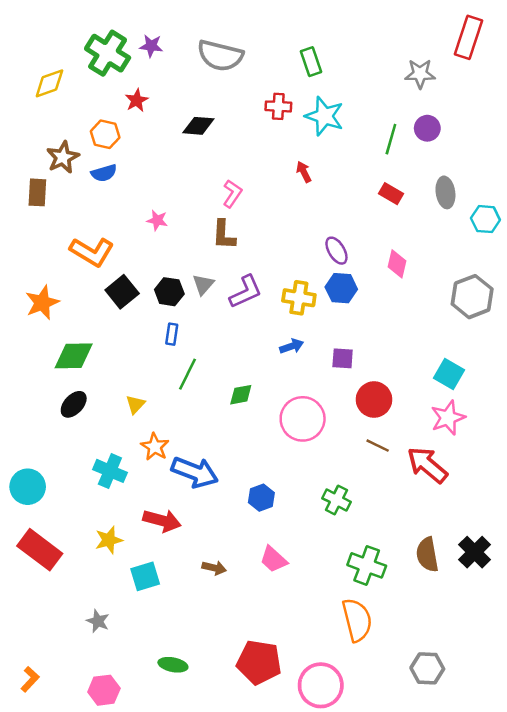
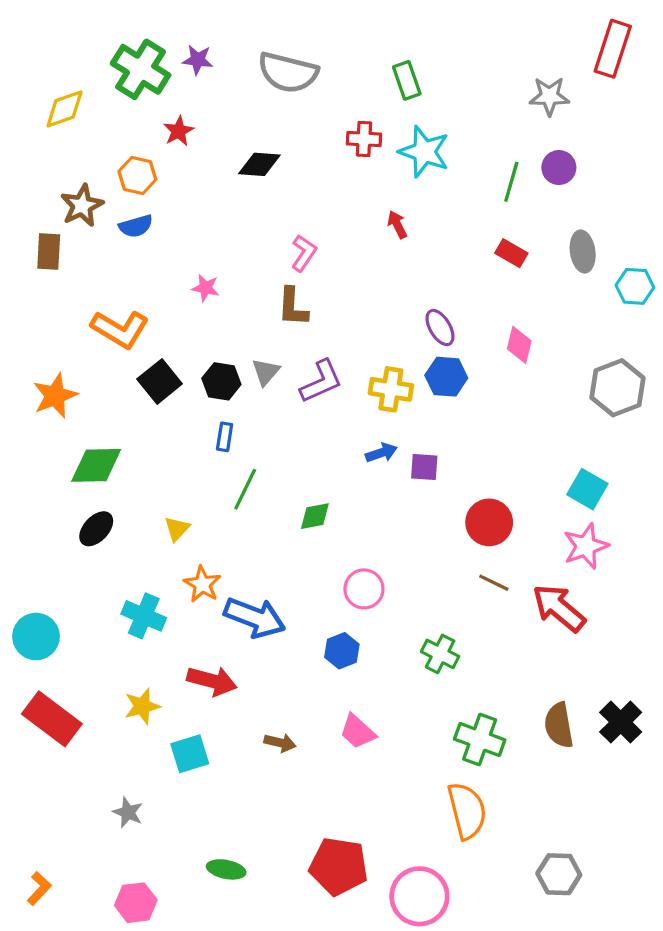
purple square: (343, 358) -> (424, 467), moved
pink circle: (303, 419) -> (364, 589), moved, size x0.7

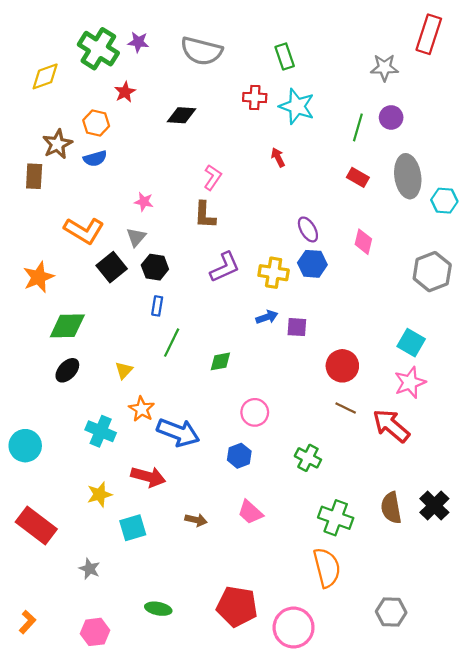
gray ellipse: (583, 251) -> (408, 176), size x1.5
gray triangle: (266, 372) -> (136, 237), moved
red rectangle: (52, 719) -> (36, 526), moved

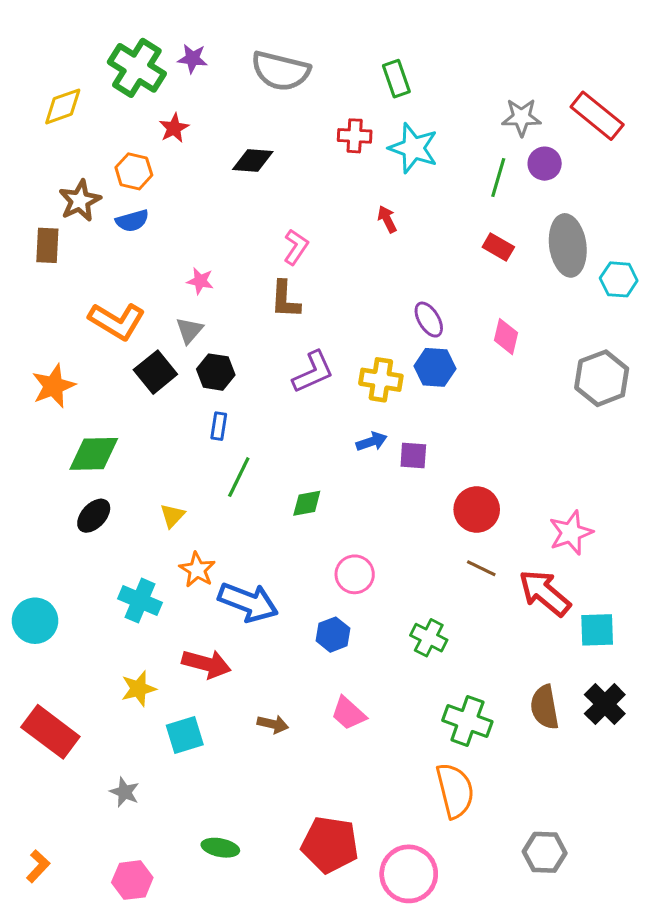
red rectangle: (429, 34) -> (597, 116), moved, turned -69
gray star: (384, 68) -> (521, 117), moved
cyan square: (411, 343) -> (597, 630), moved, turned -32

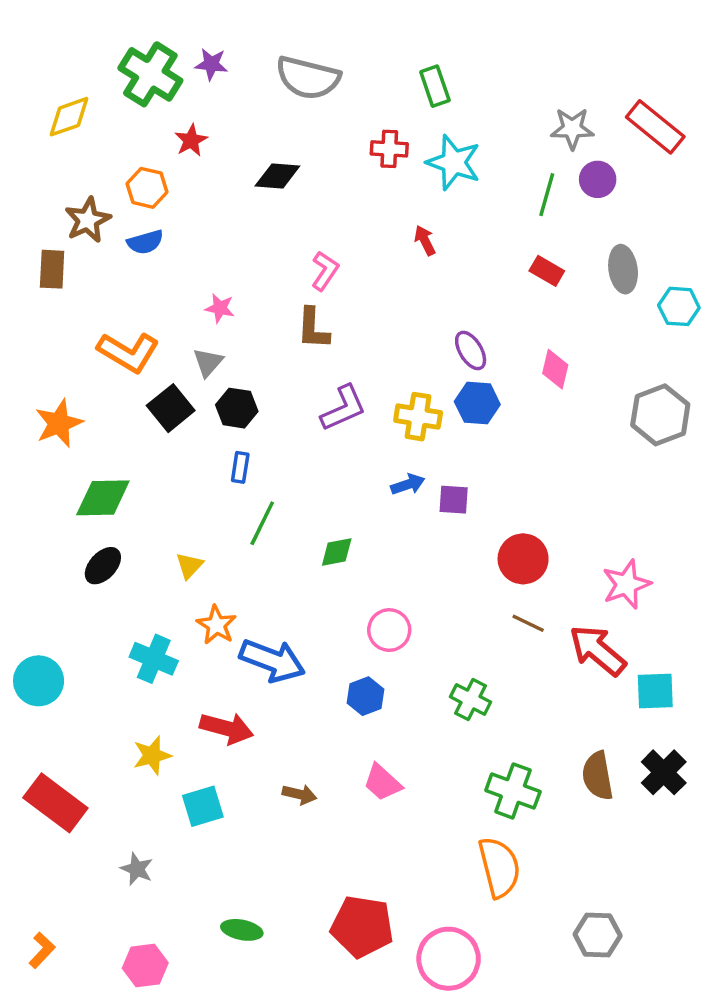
gray ellipse: (568, 245) -> (623, 269), size x0.7

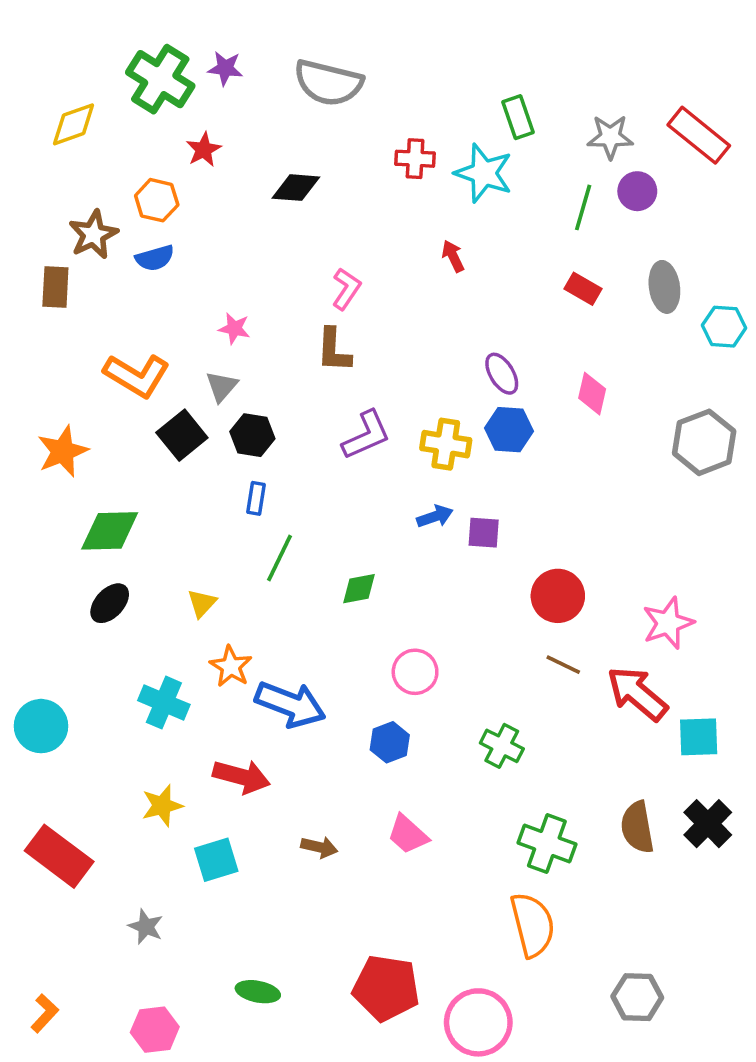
green rectangle: (435, 86) -> (518, 117), moved

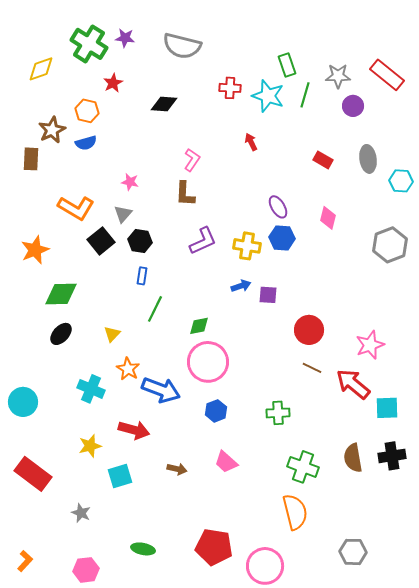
green line: (583, 207) -> (305, 95), moved
pink circle: (415, 672) -> (208, 362), moved, size x1.6
green cross: (502, 746) -> (278, 413), turned -30
black cross: (708, 824) -> (392, 456), turned 36

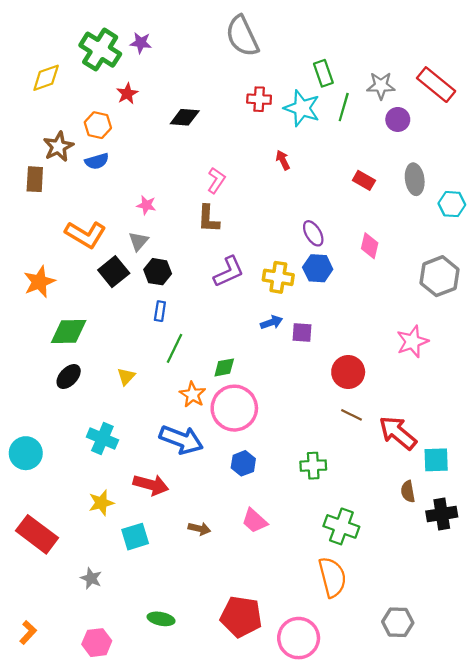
gray semicircle: (182, 46) -> (242, 36), moved, turned 51
pink star: (370, 345) -> (412, 342), moved
orange star: (128, 369) -> (193, 395), moved
brown semicircle: (353, 458) -> (408, 491), moved, size x0.7

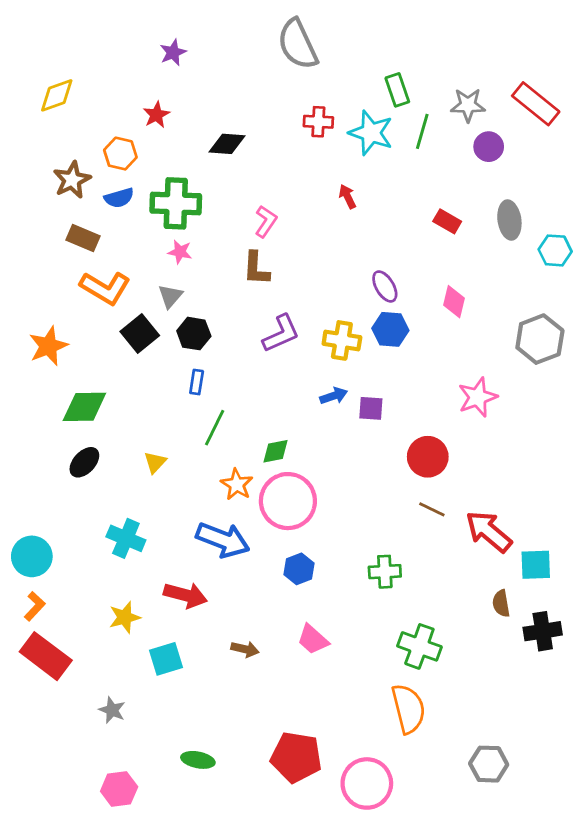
purple star: (141, 43) -> (173, 52), turned -30
green cross: (100, 50) -> (176, 203), moved, turned -30
brown rectangle: (35, 179) -> (83, 238), moved, turned -70
pink star: (412, 342) -> (478, 397), moved
orange L-shape: (28, 632) -> (35, 606), moved

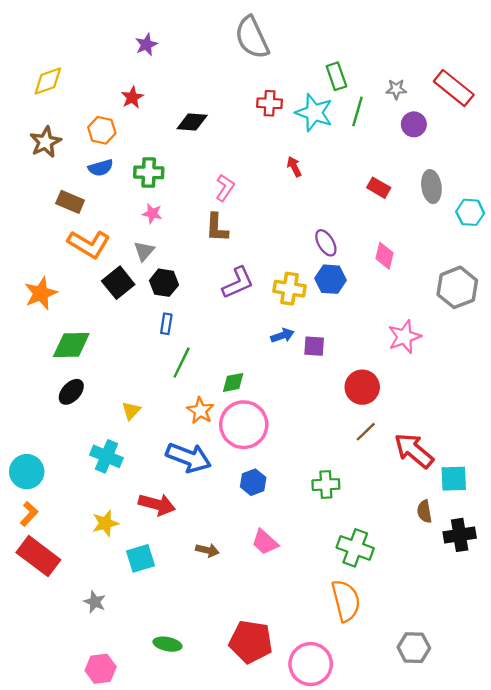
gray star: (468, 105) -> (396, 89), size x0.7
brown star: (72, 180) -> (45, 142), moved
green cross: (176, 203) -> (149, 172), size x0.7
yellow triangle: (155, 462) -> (131, 411), moved
brown line: (432, 509) -> (366, 432), turned -70

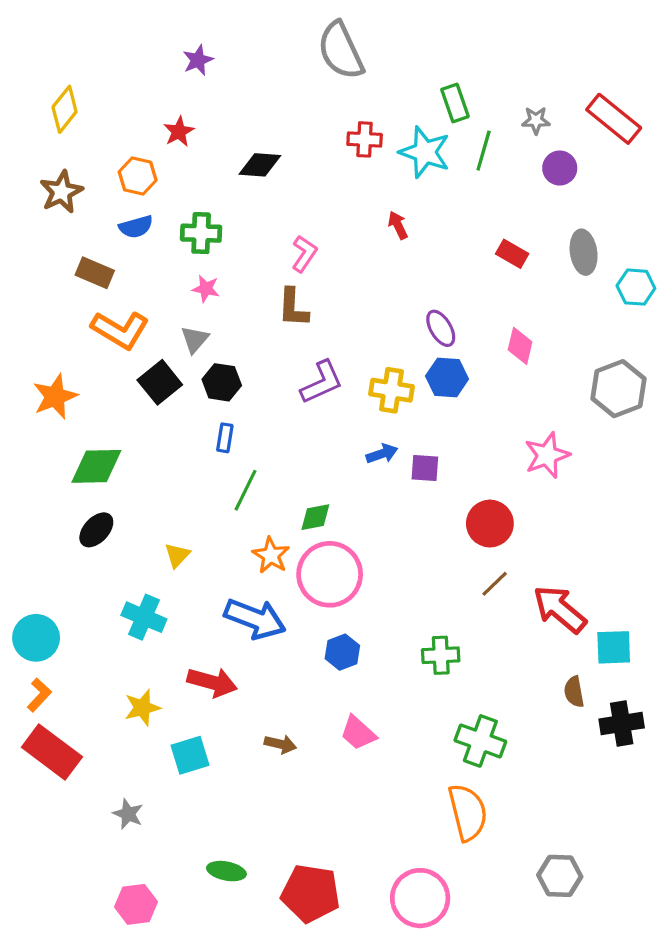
yellow diamond: (48, 81) -> (65, 109), turned -32
red pentagon: (251, 642) -> (311, 893), moved

